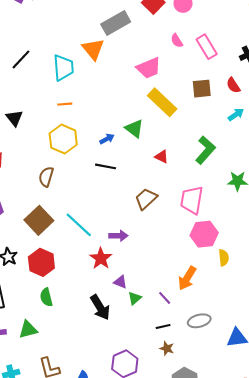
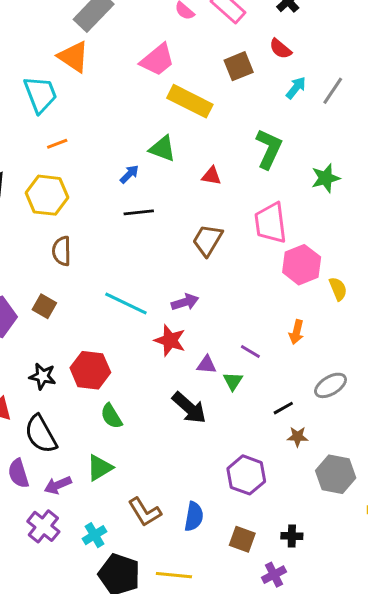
yellow hexagon: (63, 139) -> (47, 195), moved
brown square: (39, 220) -> (44, 306), moved, size x0.6
orange arrow: (187, 278) -> (296, 332), size x0.7
purple line: (165, 298) -> (250, 352), moved

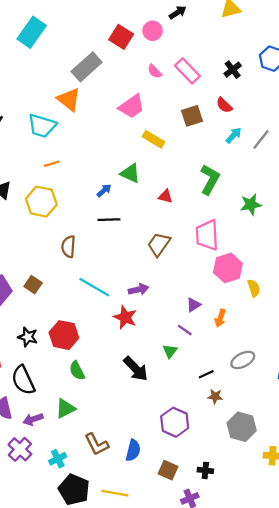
cyan trapezoid: (40, 94) -> (42, 126), turned 124
yellow rectangle: (190, 101) -> (154, 139), size x0.7
brown semicircle: (62, 251) -> (68, 247), moved
purple triangle: (206, 365) -> (194, 305), moved, turned -42

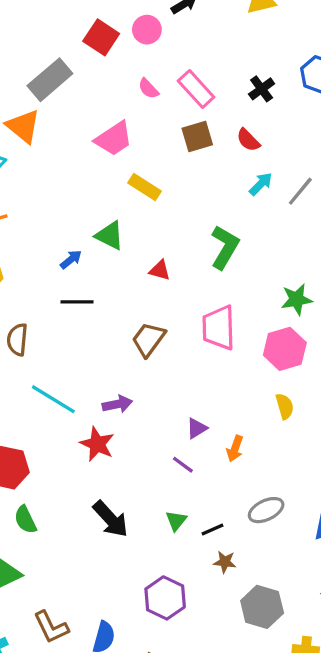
brown square: (192, 116) -> (197, 136), moved
green star: (251, 205) -> (297, 299), moved
pink hexagon: (228, 268) -> (285, 349), moved
green triangle: (170, 351) -> (176, 521), moved

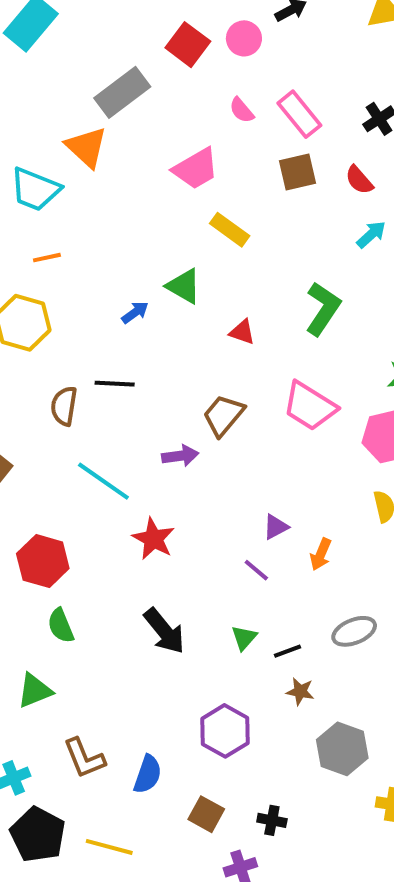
black line: (77, 302) -> (115, 384), moved
pink trapezoid: (219, 328) -> (310, 406), turned -60
purple arrow: (117, 404) -> (180, 456), moved

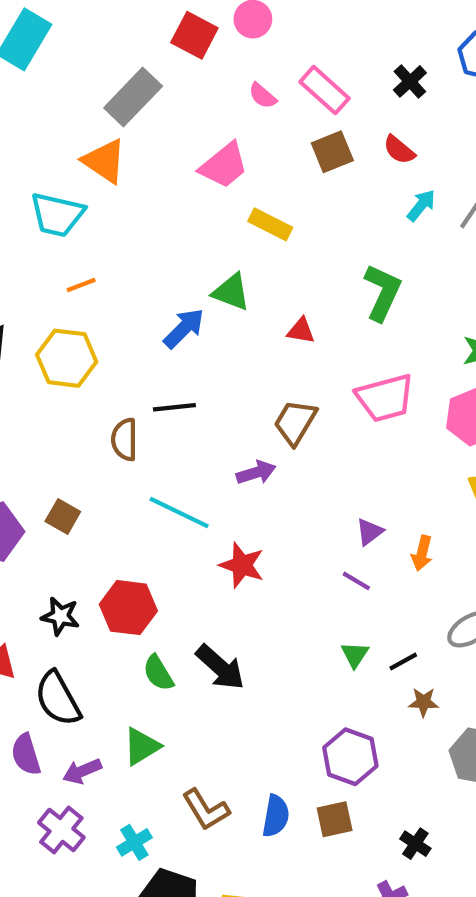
blue arrow: (135, 312) -> (184, 328), size x1.5
pink trapezoid: (310, 406) -> (385, 398), turned -38
black arrow: (164, 631) -> (220, 667), moved
brown square: (206, 814) -> (335, 819), moved, turned -32
black cross: (272, 820) -> (415, 844), turned 32

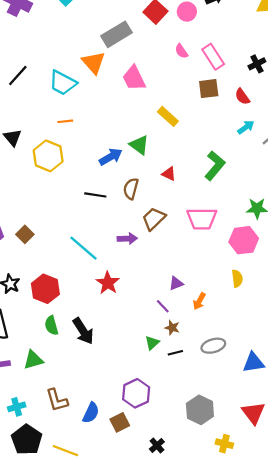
pink trapezoid: (224, 165) -> (134, 78), moved, turned 88
brown semicircle: (124, 440) -> (131, 189), moved
brown star: (423, 702) -> (172, 328), moved
brown square: (335, 819) -> (120, 422), turned -30

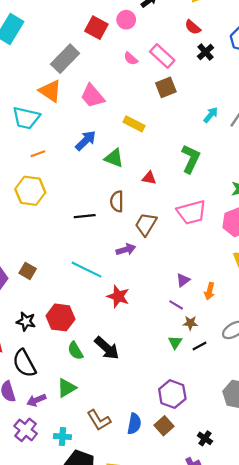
red semicircle: (242, 97) -> (193, 27), moved
blue arrow: (111, 157) -> (86, 140), moved
cyan cross: (17, 407) -> (62, 437), turned 35

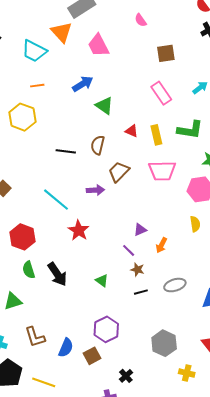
pink rectangle: (162, 56) -> (161, 93), moved
yellow rectangle: (134, 124) -> (156, 135), moved, turned 36
green L-shape: (191, 159) -> (190, 130), moved, turned 60
green triangle: (175, 342) -> (102, 280), moved, turned -40

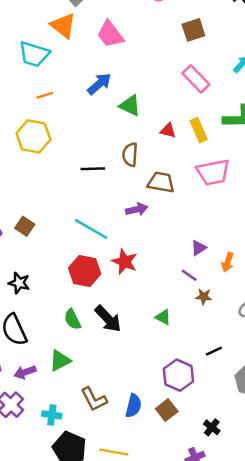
brown trapezoid: (119, 172) -> (161, 182), turned 65
red hexagon: (22, 237) -> (85, 271), moved
black line: (141, 292) -> (214, 351), moved

